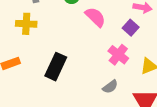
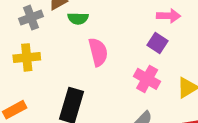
pink semicircle: (95, 17) -> (98, 52), moved, turned 40

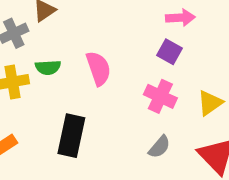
green semicircle: (78, 18) -> (48, 67), moved

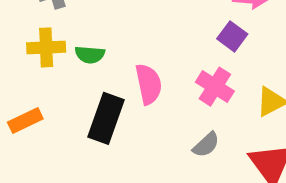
green semicircle: (48, 67) -> (90, 55), moved
pink semicircle: (98, 68) -> (149, 84), moved

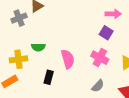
yellow cross: (46, 47) -> (18, 59), moved
black rectangle: (106, 118) -> (49, 77), size x0.6

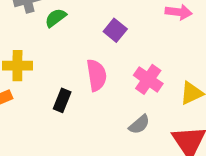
purple square: (106, 33) -> (115, 30), moved
green semicircle: (38, 47) -> (56, 18), moved, turned 136

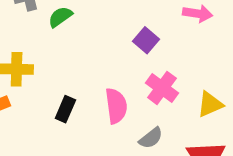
purple square: (115, 30) -> (146, 40), moved
pink semicircle: (97, 75) -> (116, 106), moved

